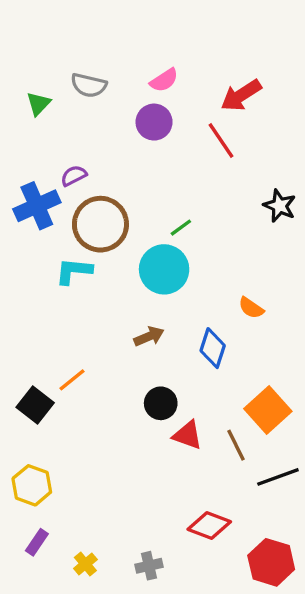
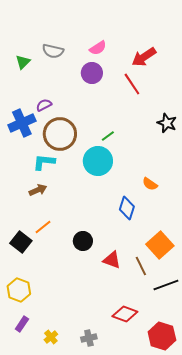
brown arrow: (149, 336) -> (38, 190), moved
black circle: (161, 403) -> (83, 241), moved

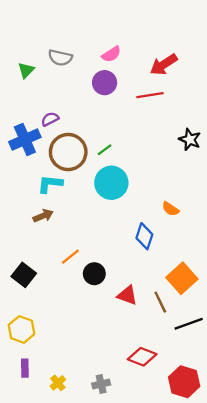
red line: (132, 84) -> (150, 95), turned -65
green line: (108, 136) -> (105, 150), moved
orange line: (43, 227) -> (70, 257), moved
purple rectangle: (22, 324) -> (25, 368), turned -35

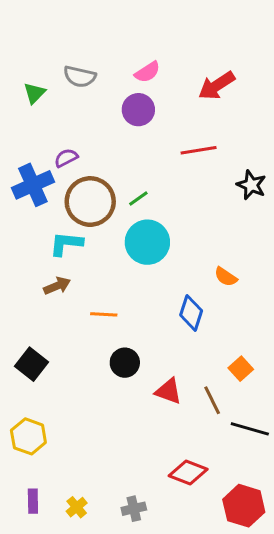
red line: (150, 95) -> (199, 150), moved
orange line: (70, 257) -> (104, 314), moved, turned 42
orange square: (182, 278) -> (241, 369), size x0.6
black line: (189, 324) -> (250, 429), turned 36
purple rectangle: (25, 368) -> (33, 501), moved

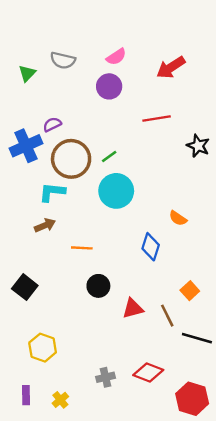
red triangle: (168, 391) -> (133, 308), turned -35
yellow hexagon: (28, 436) -> (43, 348), moved
gray cross: (134, 509) -> (106, 377), moved

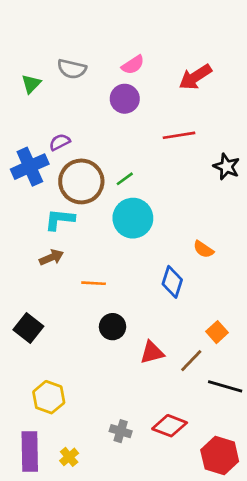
brown line: (167, 316) -> (191, 361), turned 70
gray cross: (106, 377) -> (121, 431), turned 30
purple rectangle: (26, 395) -> (30, 451), size x1.8

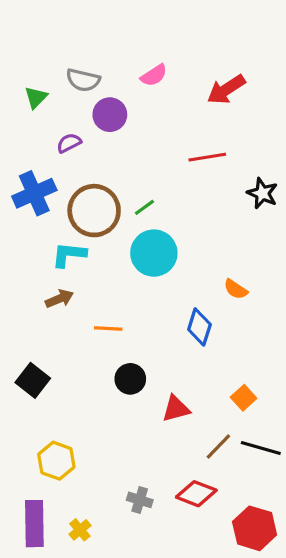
purple circle: (125, 99) -> (110, 115), moved
purple semicircle: (60, 142) -> (69, 143), moved
orange square: (217, 332) -> (244, 398), moved
brown line: (191, 361) -> (218, 447), moved

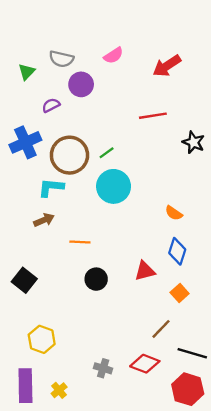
blue diamond: (199, 327) -> (177, 251), moved
red triangle: (176, 409) -> (145, 271), moved
black line: (261, 448) -> (192, 353), moved

